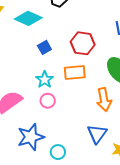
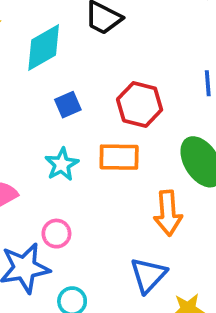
cyan diamond: (28, 18) -> (44, 47), turned -60
pink circle: (48, 101) -> (56, 234), moved

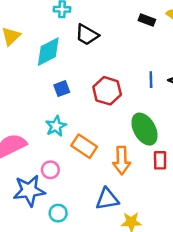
orange rectangle: (119, 157) -> (84, 146), moved, turned 30
blue triangle: (148, 275) -> (107, 199), turned 35

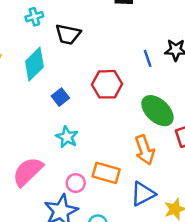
orange rectangle: (84, 146) -> (106, 173), moved

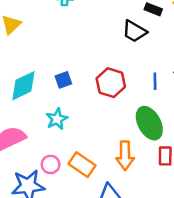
black trapezoid: (68, 34) -> (134, 31), moved
blue line: (148, 58) -> (155, 81), moved
cyan diamond: (34, 64) -> (23, 86), moved

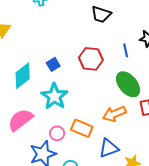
cyan star: (57, 119) -> (54, 96), size x1.5
orange arrow: (125, 156) -> (114, 114), turned 80

